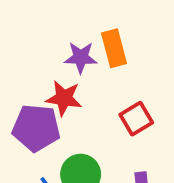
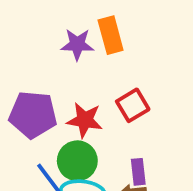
red star: (64, 98) -> (85, 120), moved

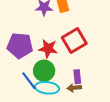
red square: (133, 105) -> (74, 41), size x1.4

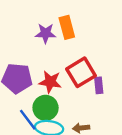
purple rectangle: (77, 77) -> (99, 85), moved

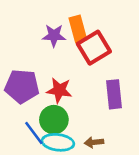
red square: (81, 72) -> (94, 48), moved
purple rectangle: (99, 85) -> (114, 94), size x1.5

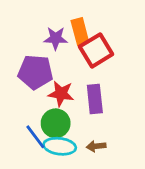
purple pentagon: (22, 86) -> (35, 72), moved
purple rectangle: (114, 94) -> (95, 99), moved

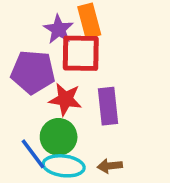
purple star: (56, 38) -> (59, 29), turned 30
red square: (96, 50) -> (81, 53), moved, turned 32

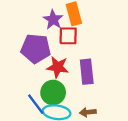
red square: (81, 53) -> (68, 36), size x0.7

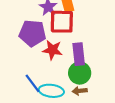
red square: (68, 36) -> (62, 22), size x1.4
green circle: (53, 93) -> (80, 73), moved

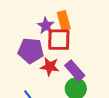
purple rectangle: (79, 54) -> (75, 71), turned -35

